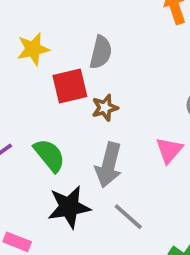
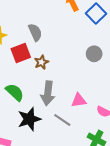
gray semicircle: (101, 52) -> (35, 32), turned -30
pink triangle: (169, 150) -> (79, 100), moved, turned 49

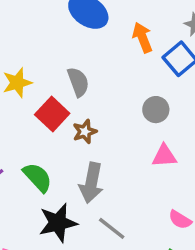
red square: (21, 53) -> (52, 114), turned -30
gray circle: (94, 54) -> (156, 110), moved
pink triangle: (79, 100) -> (164, 156), moved

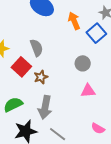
green semicircle: (37, 177) -> (13, 105), turned -72

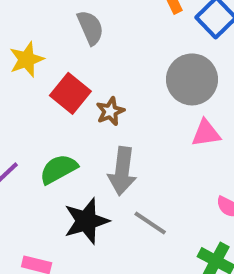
gray semicircle: (36, 48) -> (90, 28), moved
gray circle: (83, 63) -> (192, 79), size x1.6

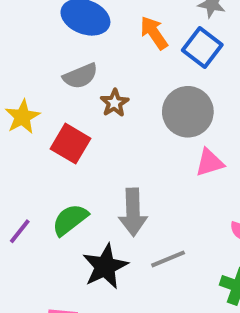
gray semicircle: (90, 28) -> (80, 76), turned 100
brown star: (110, 111) -> (114, 103), moved
gray line: (150, 223) -> (168, 259), turned -48

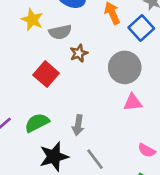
yellow star: (22, 117) -> (32, 20), moved, turned -30
gray arrow: (133, 212) -> (78, 125), size x0.7
gray line: (168, 259) -> (95, 159), turned 65

